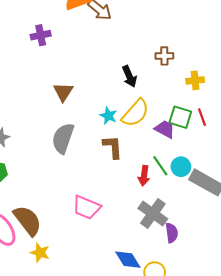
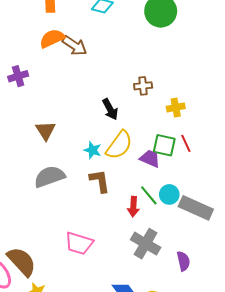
gray semicircle: (63, 138) -> (50, 177), turned 56
purple semicircle: (172, 233) -> (183, 261), moved

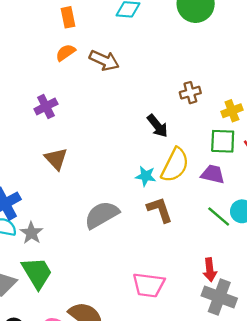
orange semicircle: (52, 38) -> (66, 53), moved, size x0.7
brown triangle: (46, 131) -> (56, 159), moved
green square: (164, 145) -> (223, 141), moved
red arrow: (133, 207) -> (210, 270), moved
gray cross: (146, 244) -> (219, 297), moved

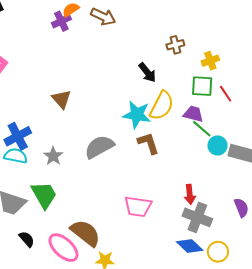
purple cross: (46, 106) -> (61, 21), moved
cyan star: (146, 176) -> (137, 115), size x1.6
green line: (219, 216) -> (202, 129), moved
gray star: (31, 233) -> (53, 156), moved

